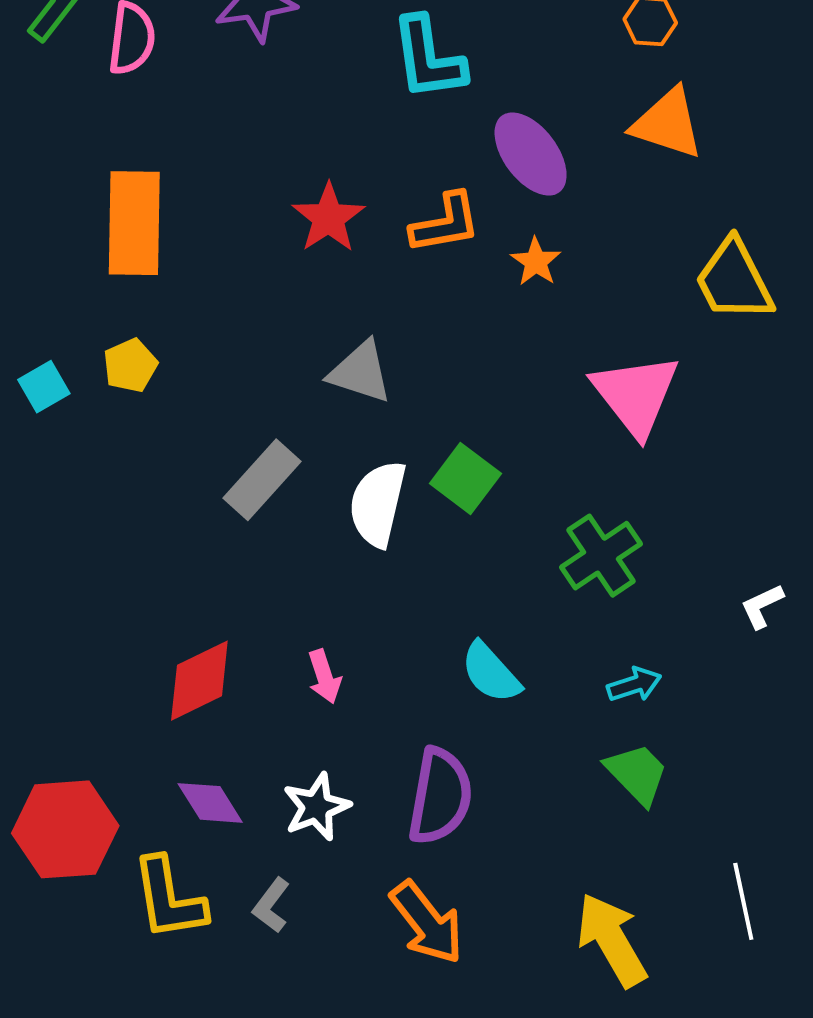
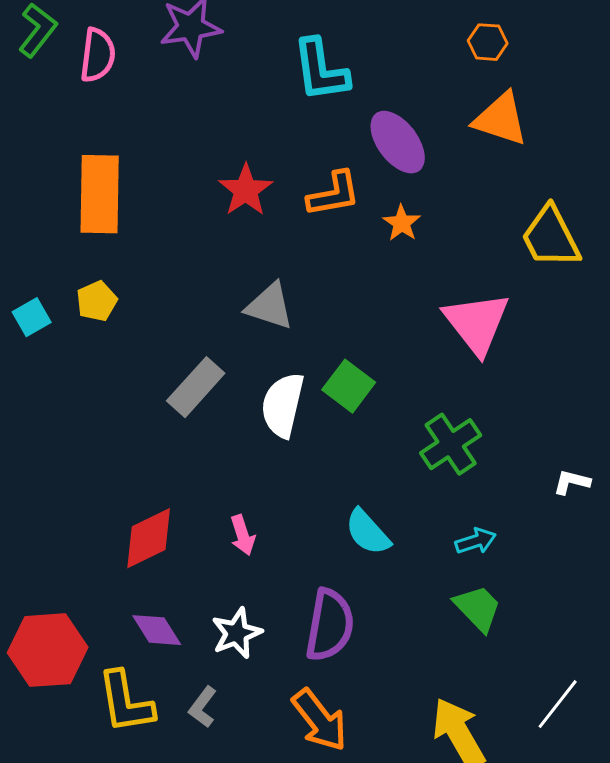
white L-shape: (762, 606) -> (572, 482), turned 39
white line: (743, 901) -> (558, 704), turned 50

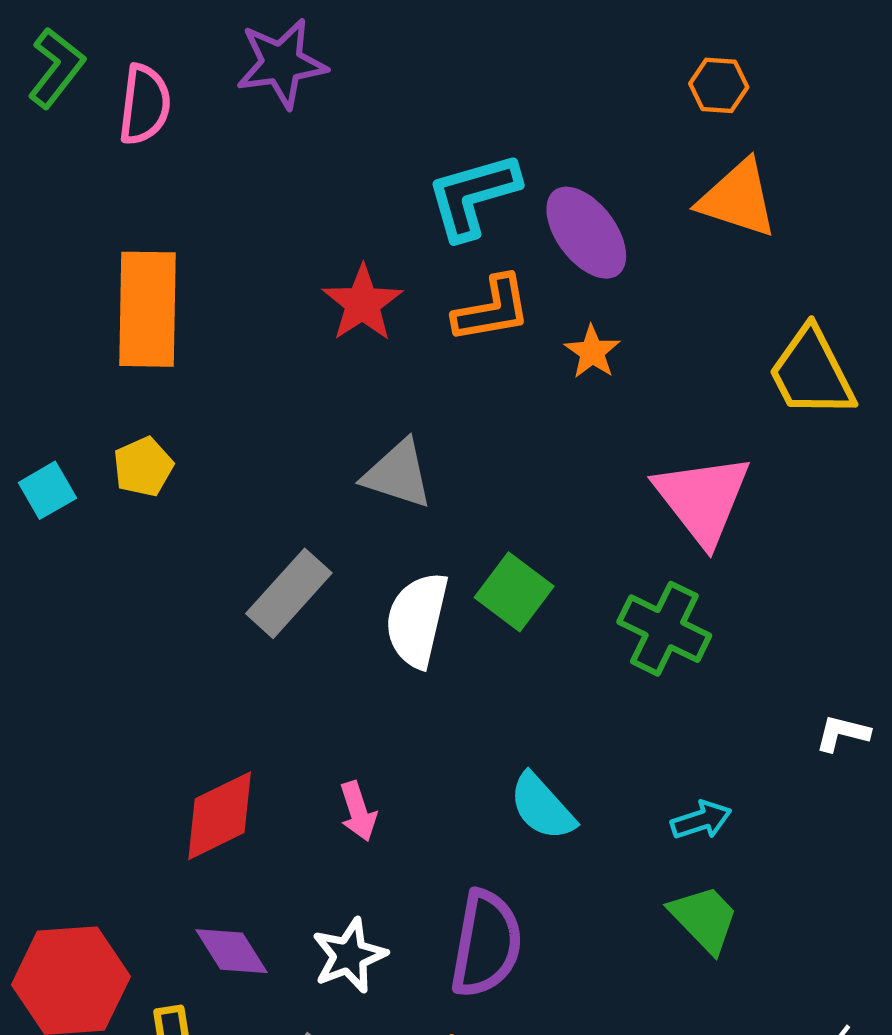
cyan L-shape: (321, 70) -> (473, 196), moved, turned 82
green cross: (451, 444) -> (664, 629), moved, turned -30

